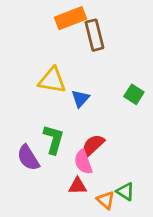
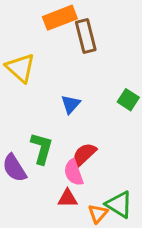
yellow triangle: (52, 80) -> (20, 68), moved, turned 32
green triangle: (125, 192) -> (119, 204), size x1.4
orange triangle: (106, 200) -> (98, 214), turned 30

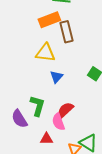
yellow triangle: (20, 68) -> (45, 53), moved, turned -35
red triangle: (68, 198) -> (46, 139), moved

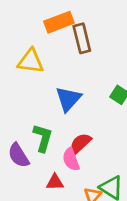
yellow triangle: (45, 53) -> (31, 61), moved
blue triangle: (56, 77) -> (68, 99), size x1.5

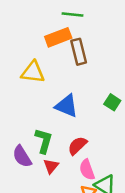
blue triangle: (68, 99) -> (67, 106), turned -50
pink semicircle: (71, 159) -> (87, 170), moved
red triangle: (55, 182) -> (51, 166), moved, turned -49

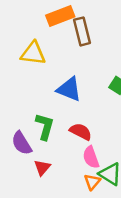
red semicircle: (77, 146) -> (81, 132), turned 70
red triangle: (51, 166) -> (42, 168), moved

